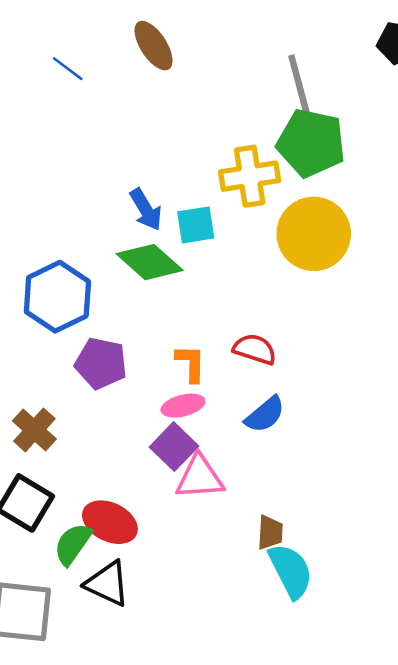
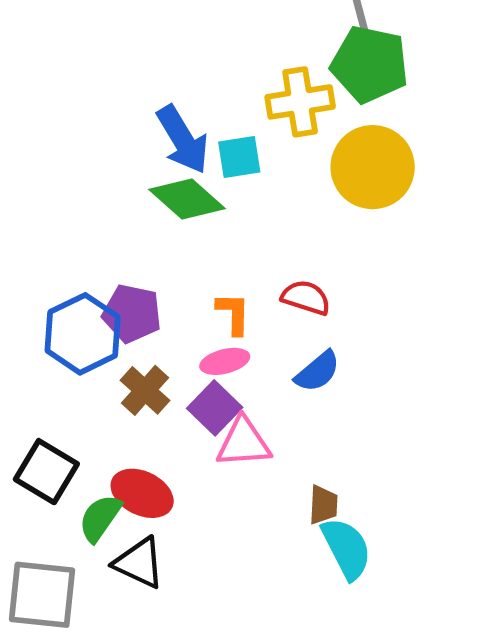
blue arrow: (146, 210) -> (183, 140), size x1.4
blue hexagon: (57, 297) -> (83, 334), moved
brown cross: (34, 430) -> (145, 390), moved

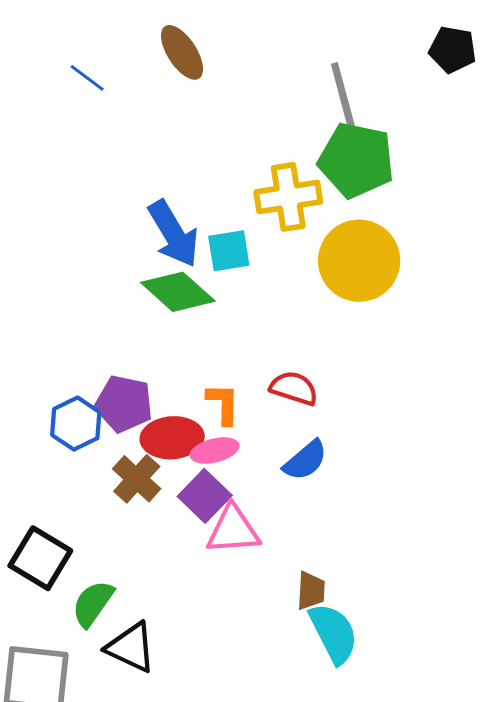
blue hexagon: (83, 334) -> (76, 424), size x0.7
red ellipse: (142, 493) -> (172, 438), moved, turned -30

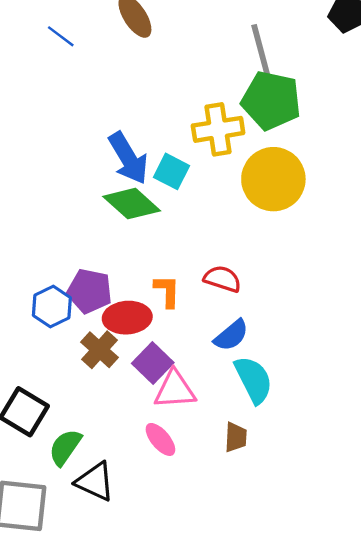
cyan square: (229, 251) -> (172, 171), turned 36
pink ellipse: (215, 451) -> (160, 439), moved, turned 64
cyan semicircle: (334, 633) -> (253, 380), moved

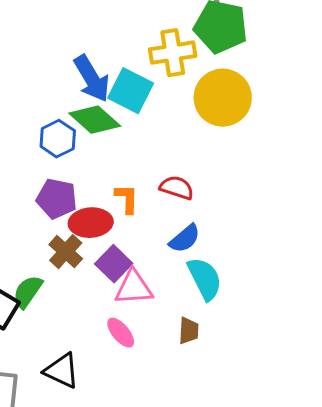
cyan square: (172, 171) -> (131, 91), size x1.4
blue hexagon: (52, 307) -> (58, 139), moved
green semicircle: (65, 447) -> (28, 292), moved

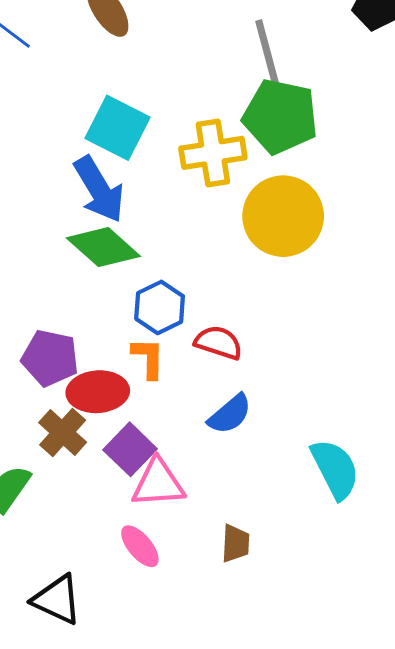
cyan square: (131, 91) -> (117, 128), moved
blue hexagon: (58, 139) -> (160, 307), moved
cyan semicircle: (205, 279) -> (335, 469), moved

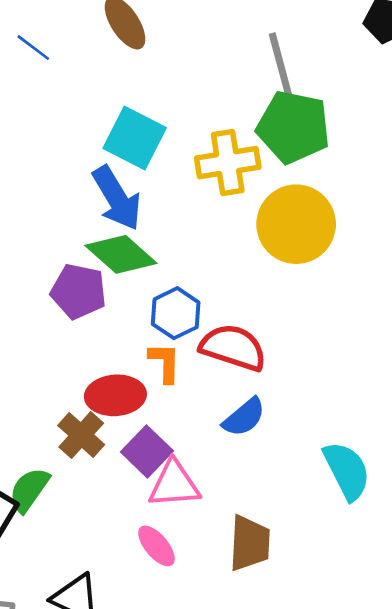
red semicircle: (219, 343) -> (233, 347), size x1.4
purple pentagon: (50, 358) -> (78, 291), moved
brown trapezoid: (235, 543) -> (250, 543), size x1.5

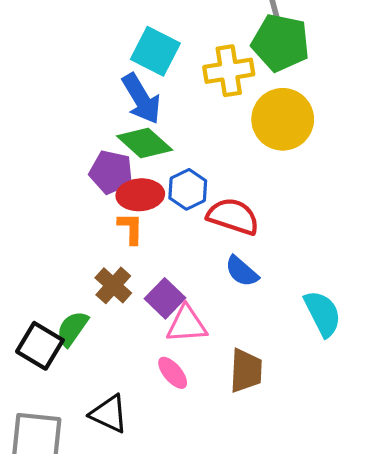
orange L-shape: (165, 362) -> (131, 228), moved
red ellipse: (115, 395) -> (140, 195), moved
blue semicircle: (244, 417) -> (242, 271), turned 81

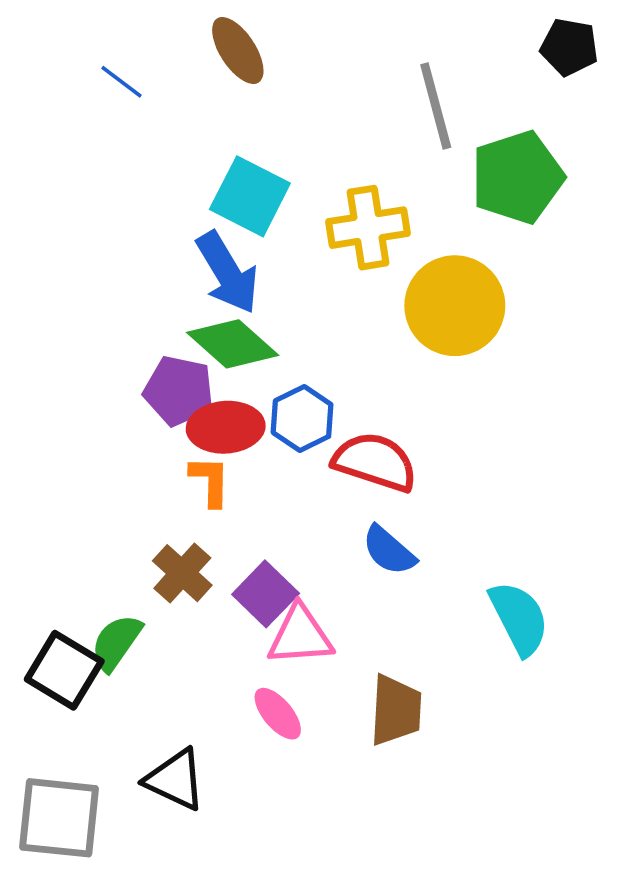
green pentagon: (281, 43) -> (517, 177), moved, turned -30

